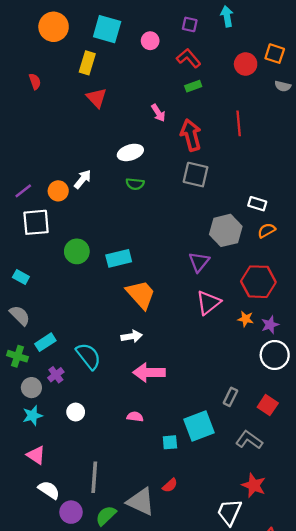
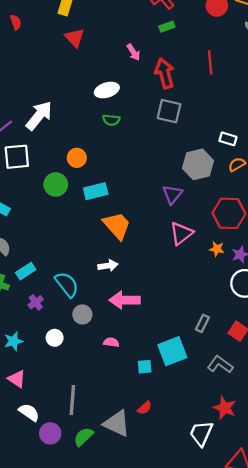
white arrow: (83, 179) -> (39, 116), moved, size x1.6
orange circle: (58, 191) -> (77, 158), moved
gray circle: (31, 388) -> (82, 314), moved

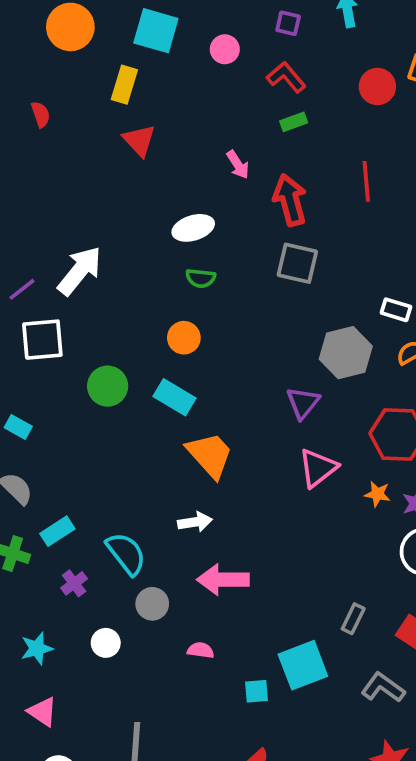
orange circle: (77, 158) -> (184, 338), moved
cyan rectangle: (96, 191) -> (175, 397), turned 45

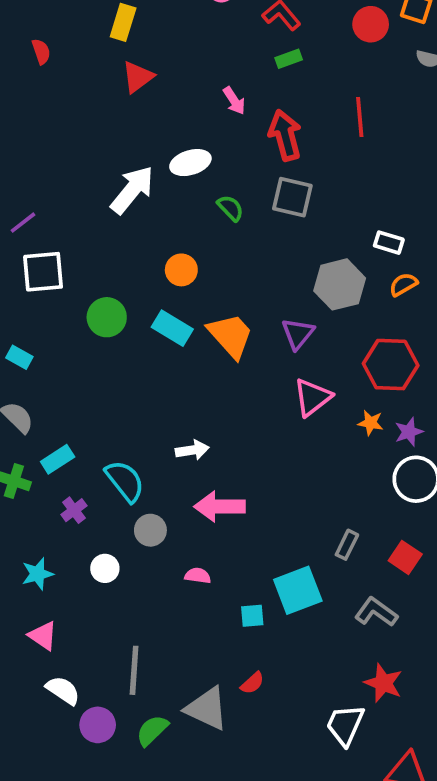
red triangle: (139, 140) -> (138, 77), turned 36
white arrow: (80, 271) -> (132, 190), moved
green semicircle: (201, 278) -> (230, 208), moved, turned -140
orange trapezoid: (210, 455) -> (230, 335), moved

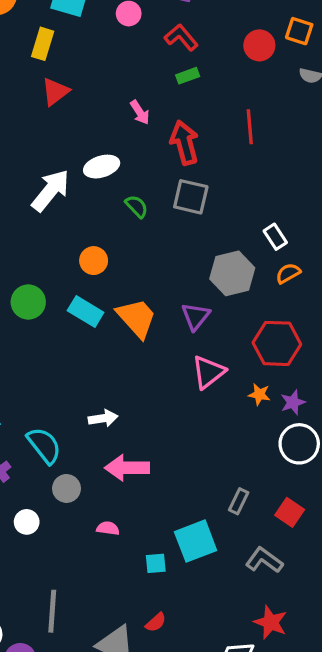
white rectangle: (389, 243) -> (275, 237), turned 40

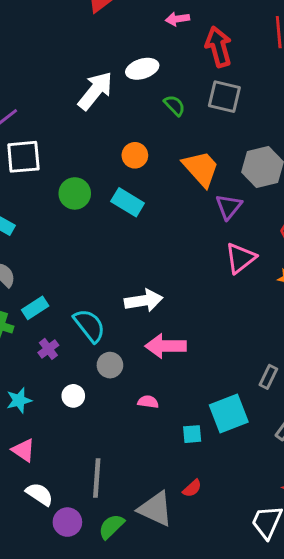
pink arrow: (140, 112) -> (177, 19), turned 115
orange trapezoid: (137, 318) -> (201, 169), moved
white arrow: (103, 418) -> (144, 301), size x1.4

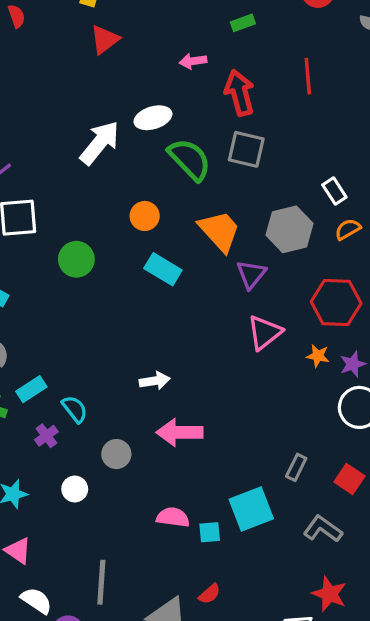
green semicircle: (174, 105) -> (190, 159), size x1.8
cyan rectangle: (128, 202) -> (163, 269), moved
white arrow: (144, 301) -> (155, 381), size x0.7
cyan semicircle: (89, 325) -> (75, 409), moved, size x0.7
pink semicircle: (148, 402) -> (173, 517), moved, size x1.4

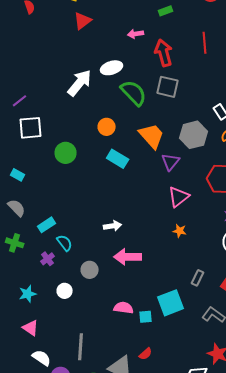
orange star: (318, 356) -> (180, 231), moved
cyan rectangle: (31, 389) -> (47, 225), moved

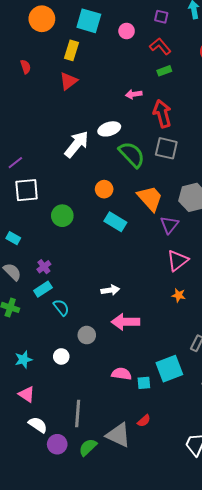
red triangle: (83, 21) -> (68, 81), moved
purple cross: (48, 259) -> (44, 267), moved

